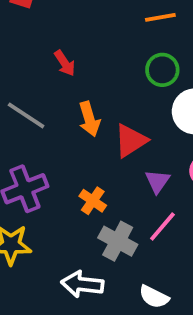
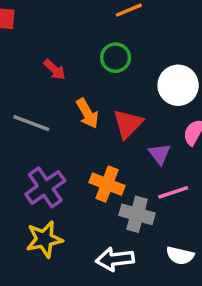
green circle: (162, 70) -> (116, 58), moved
orange cross: (93, 201) -> (107, 184), size x1.4
pink line: (162, 226) -> (173, 192), turned 44

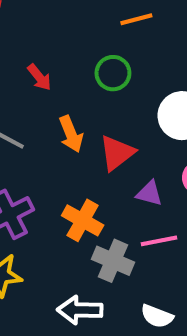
purple triangle: (160, 154) -> (149, 193), turned -45

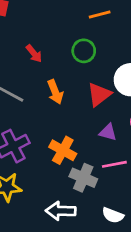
red triangle: (117, 153) -> (99, 94), moved

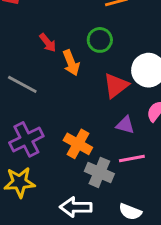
orange arrow: (55, 92) -> (71, 63), moved

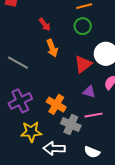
green circle: (100, 40) -> (83, 26), moved
red arrow: (48, 43) -> (45, 24), moved
yellow star: (20, 182) -> (31, 132), moved

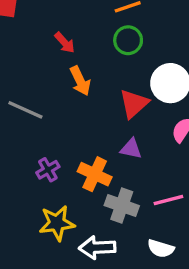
purple triangle: (89, 92) -> (131, 149), moved
purple cross: (20, 101) -> (48, 170), moved, size x0.6
pink line: (94, 115) -> (168, 200), moved

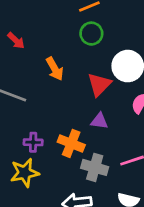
red arrow: (65, 43) -> (16, 41), moved
purple cross: (48, 170) -> (33, 142), turned 36
yellow star: (57, 223) -> (25, 173), moved

